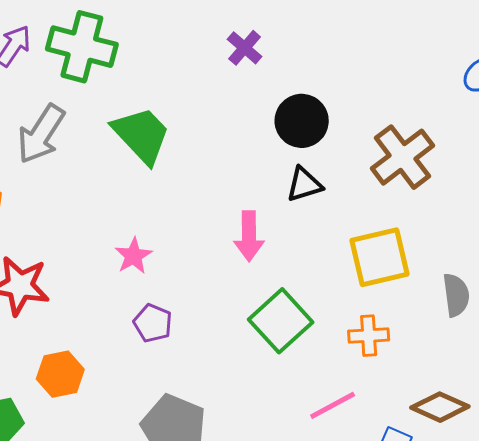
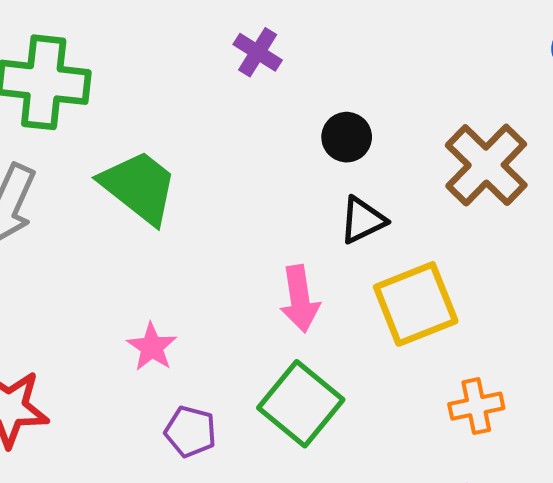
black circle: (302, 121) -> (347, 137), size x0.7
yellow square: (379, 257) -> (416, 304), moved
green square: (281, 321) -> (301, 404), moved

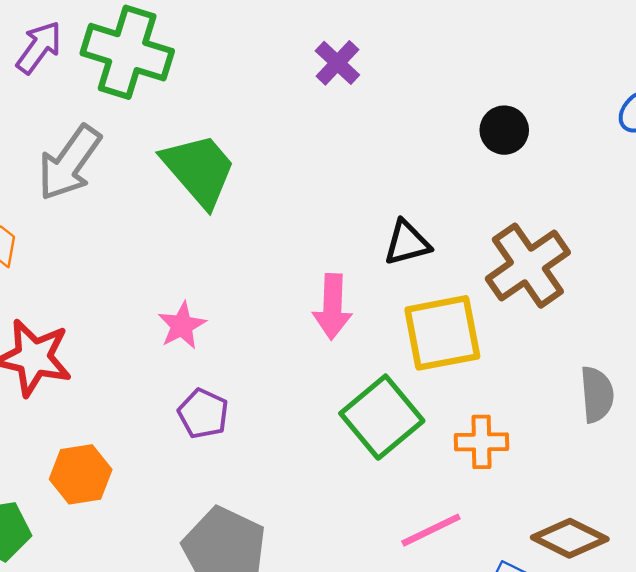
black circle: (347, 137) -> (504, 130), moved
brown cross: (486, 165) -> (528, 266), moved
green square: (301, 404) -> (382, 417), moved

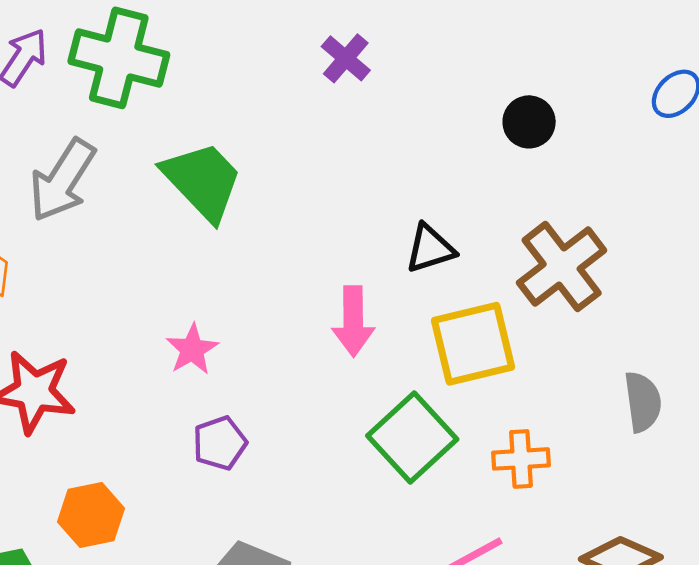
purple pentagon: (203, 414) -> (220, 443), turned 30

